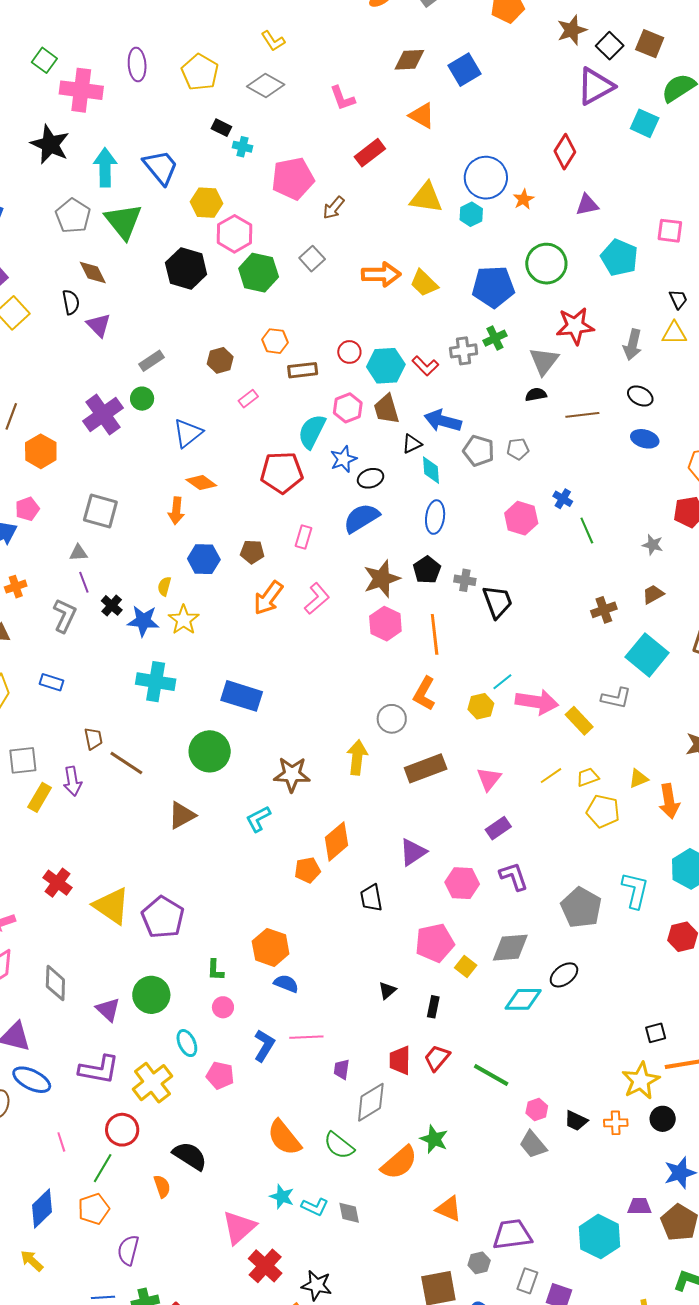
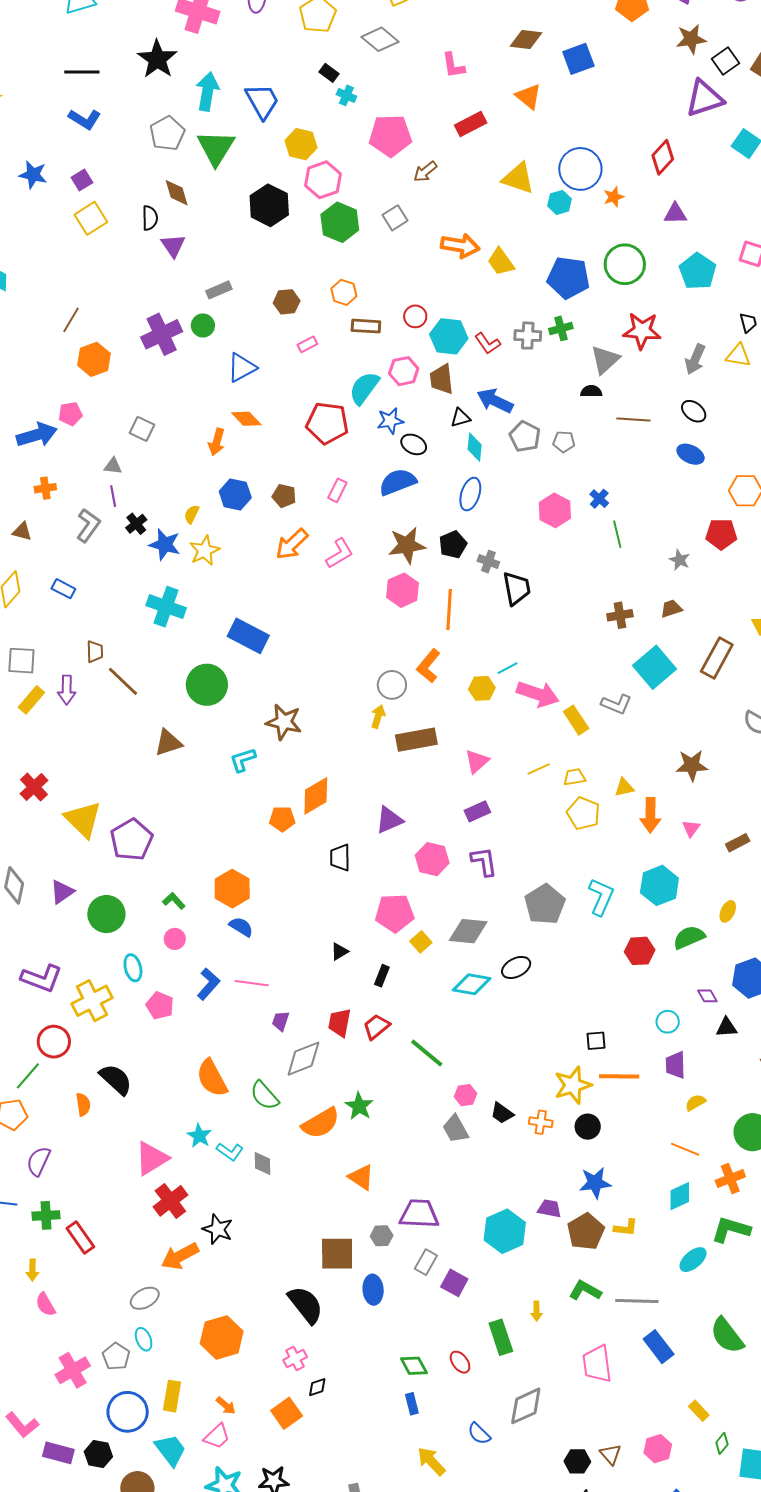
black ellipse: (371, 478) -> (414, 444), turned 35
gray square: (100, 511) -> (142, 429), size x0.7
yellow arrow: (357, 757) -> (378, 717), moved, size x0.7
green L-shape: (215, 970) -> (174, 901), turned 125
purple triangle: (108, 1009) -> (62, 892), moved, turned 32

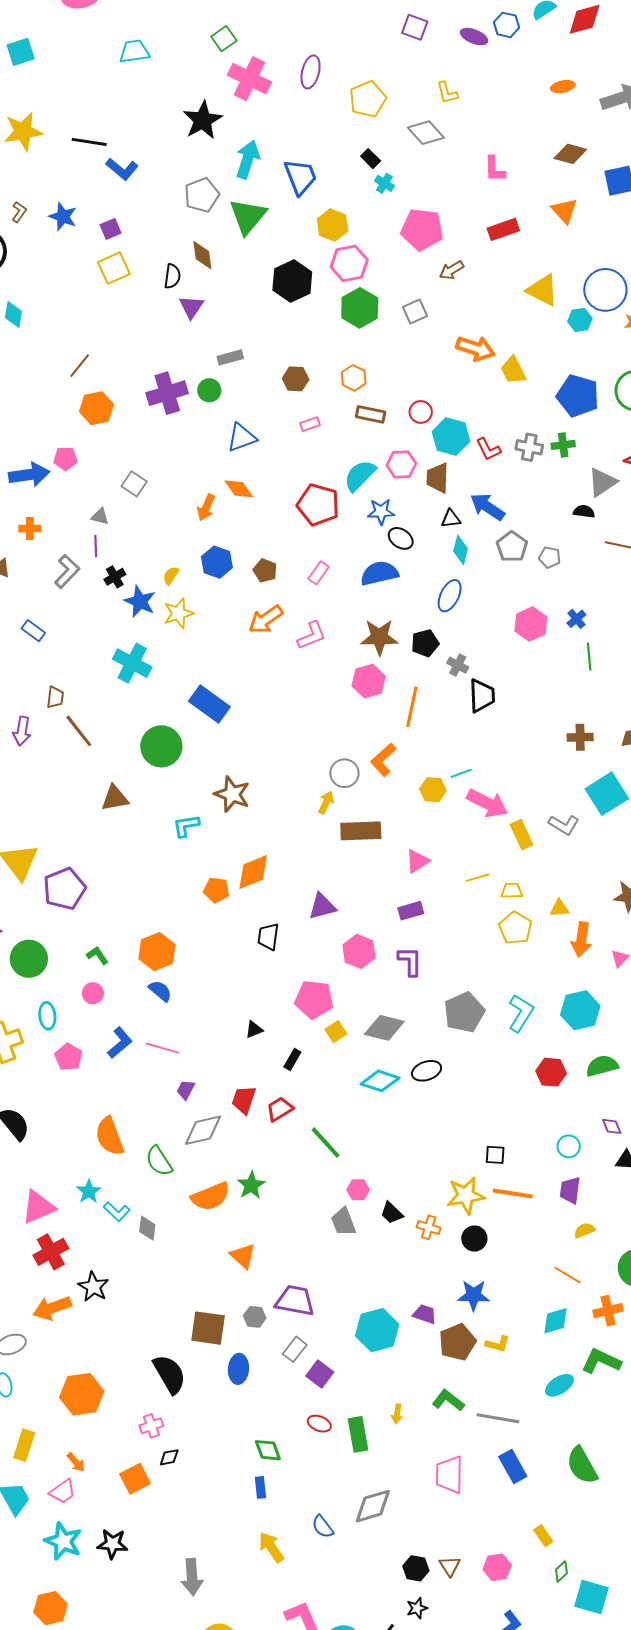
black line: (82, 72) -> (89, 142), moved
red ellipse: (460, 1362) -> (319, 1424), moved, turned -40

